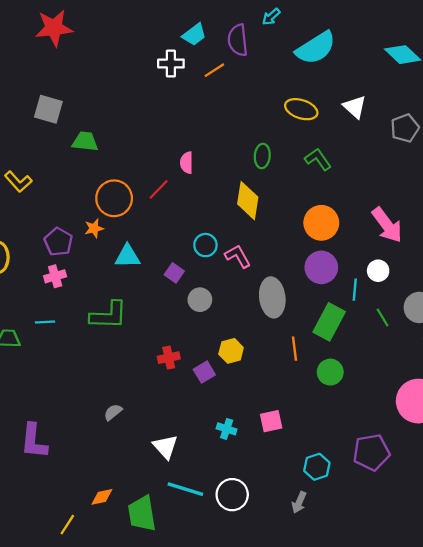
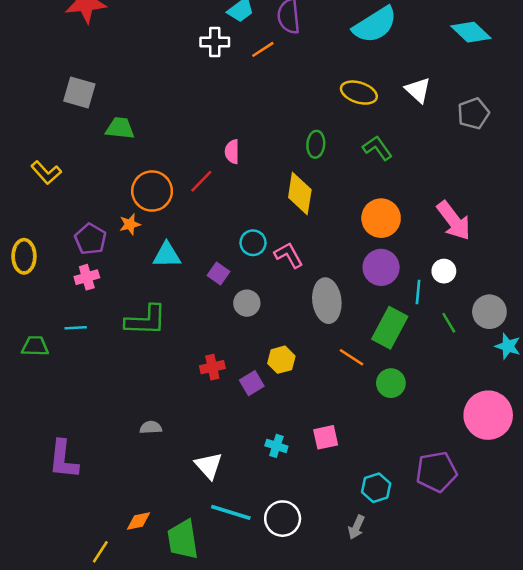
orange line: (295, 349) -> (351, 357), turned -50
gray semicircle: (113, 412) -> (151, 427), turned 36

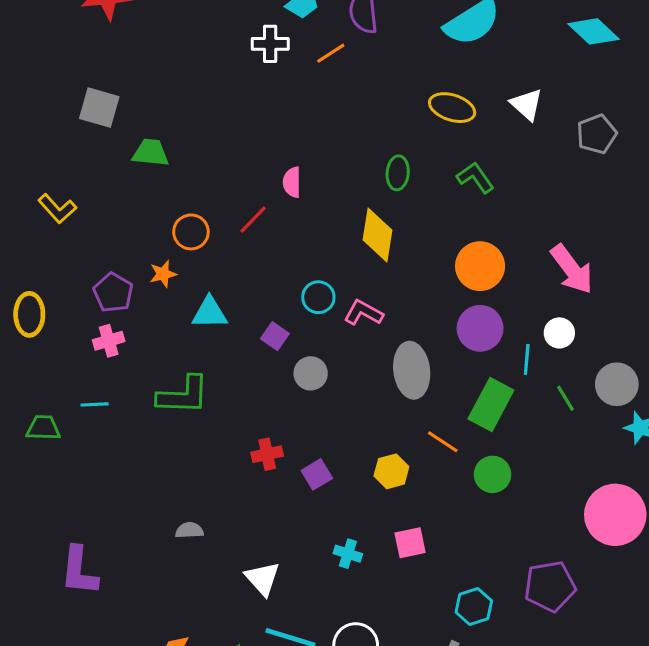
orange circle: (152, 191) -> (191, 232), size x0.7
pink L-shape: (289, 255) -> (363, 313), turned -32
yellow hexagon: (281, 360) -> (391, 471), moved

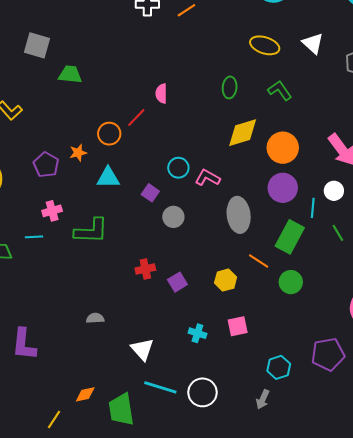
orange circle: (191, 232) -> (109, 134), moved
yellow diamond: (377, 235) -> (243, 133), moved, turned 64
pink cross: (109, 341) -> (52, 211), moved

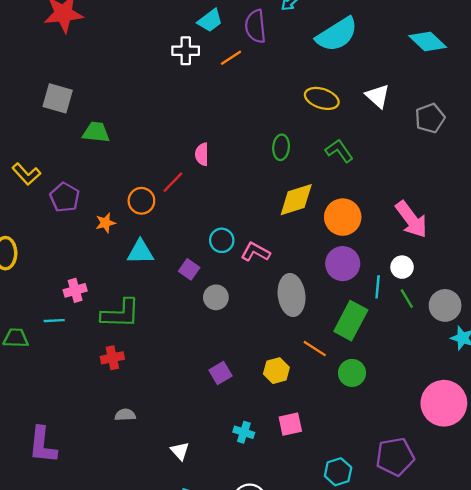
purple pentagon: (46, 165) -> (65, 197), moved
green line: (338, 233) -> (407, 298), moved
red cross: (145, 269) -> (112, 358), moved
white triangle: (142, 349) -> (180, 451), size x0.7

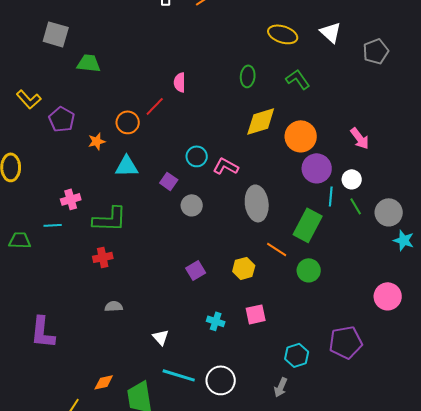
pink arrow: (411, 219) -> (360, 138), size x0.7
purple circle: (343, 264) -> (317, 168), moved
pink circle: (444, 403) -> (388, 296), size x0.7

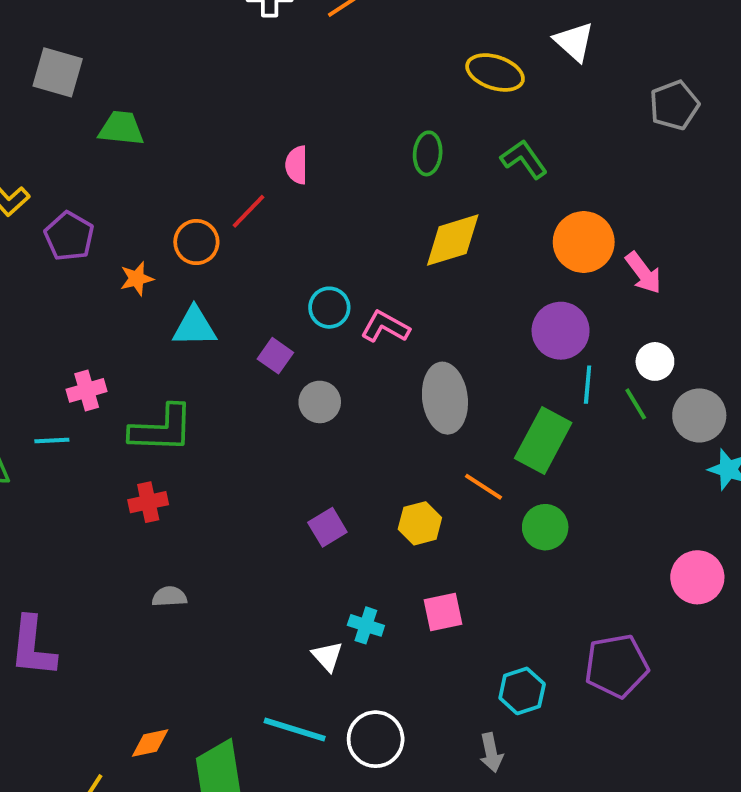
white triangle: (331, 32) -> (574, 42), moved
orange circle: (301, 136) -> (584, 242), moved
white circle: (352, 179) -> (655, 361), moved
white triangle: (161, 337) -> (327, 656), moved
gray arrow: (281, 387) -> (491, 753), turned -36

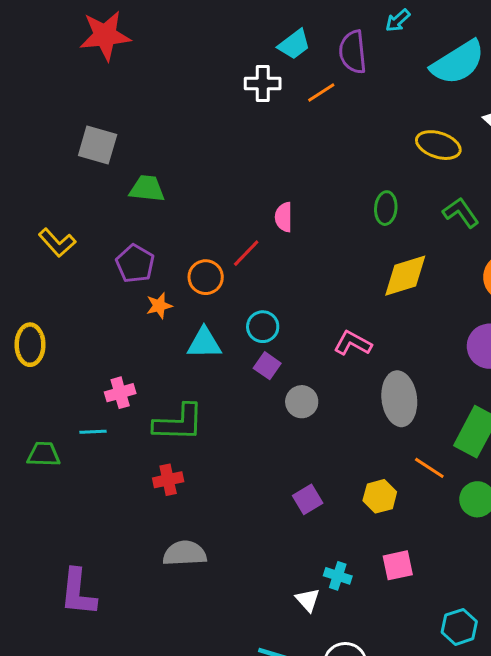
purple pentagon: (69, 236) -> (135, 264), moved
cyan circle: (329, 308) -> (263, 327), moved
gray semicircle: (169, 597) -> (185, 553), size x1.6

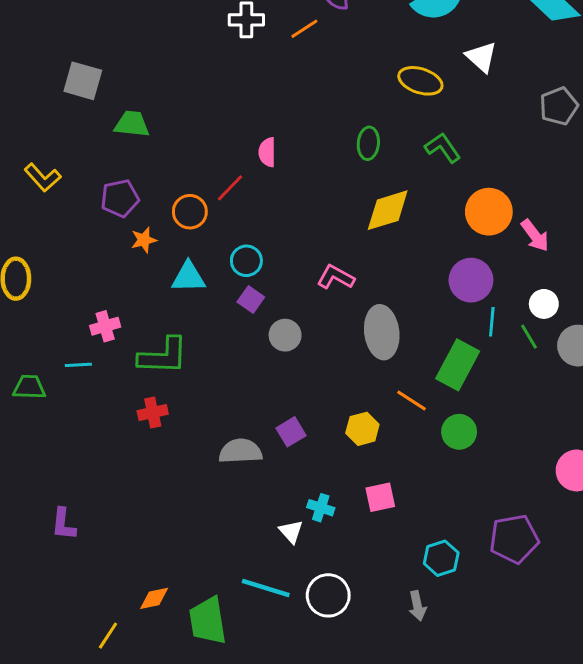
purple pentagon: (135, 264) -> (120, 198), turned 30
gray semicircle: (185, 553) -> (240, 451), moved
purple L-shape: (78, 592) -> (63, 524), size x0.7

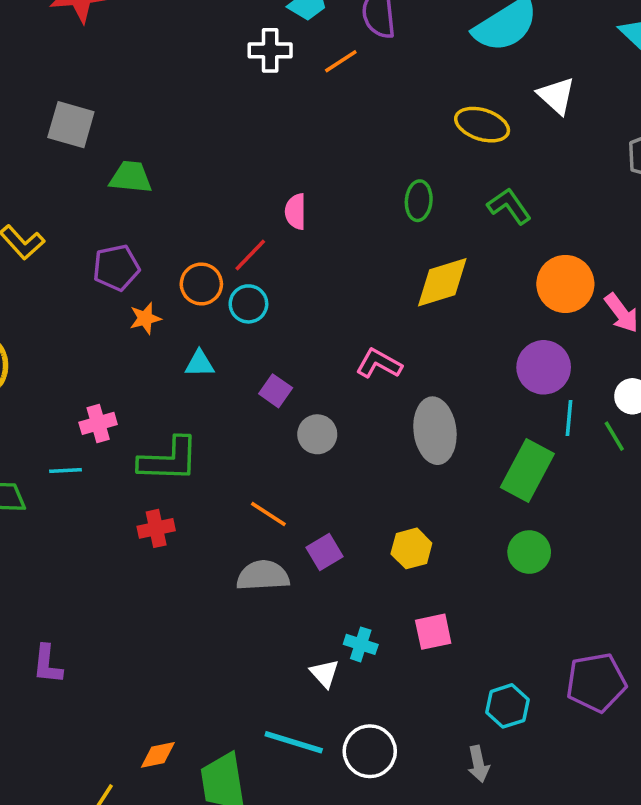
cyan circle: (246, 261) -> (248, 304), moved
cyan triangle: (188, 277) -> (200, 364), size x0.7
orange line: (411, 401) -> (268, 514), moved

